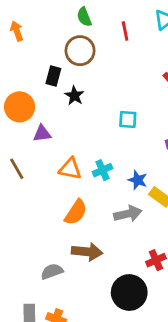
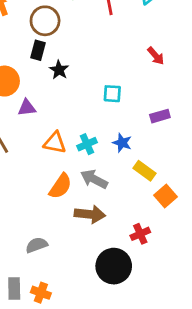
brown circle: (80, 51) -> (45, 21), moved
blue star: (138, 180) -> (122, 143), moved
gray arrow: (128, 214) -> (94, 179), moved, turned -140
brown arrow: (87, 252) -> (90, 214), moved

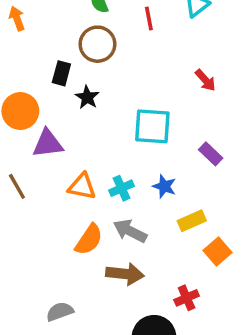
brown circle: (45, 21) -> (97, 44), moved
cyan square: (112, 94) -> (152, 126), size x1.6
purple triangle: (27, 108) -> (48, 144), size x1.4
purple rectangle: (160, 116) -> (211, 154), turned 60
yellow rectangle: (145, 171) -> (192, 221), turned -60

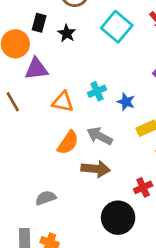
black rectangle: (61, 73) -> (39, 23), moved
cyan square: (152, 126) -> (117, 27), moved, turned 36
cyan cross: (121, 188) -> (97, 91), moved

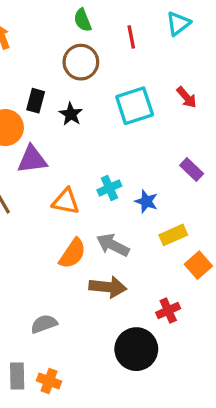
cyan square: (117, 27) -> (135, 106), turned 32

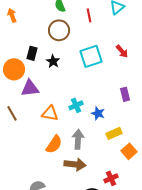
purple rectangle: (192, 170) -> (125, 94), turned 32
gray arrow: (113, 245) -> (78, 139), turned 66

